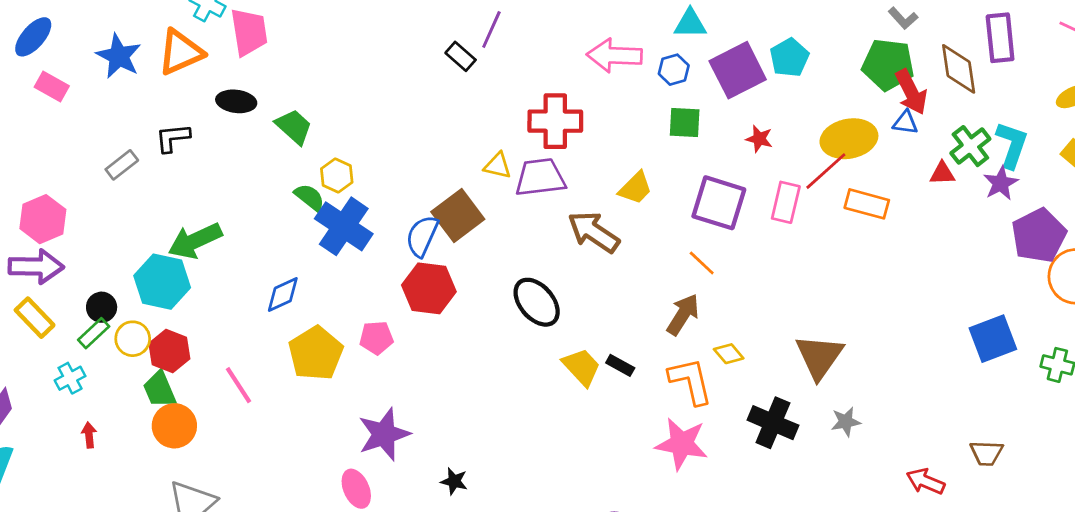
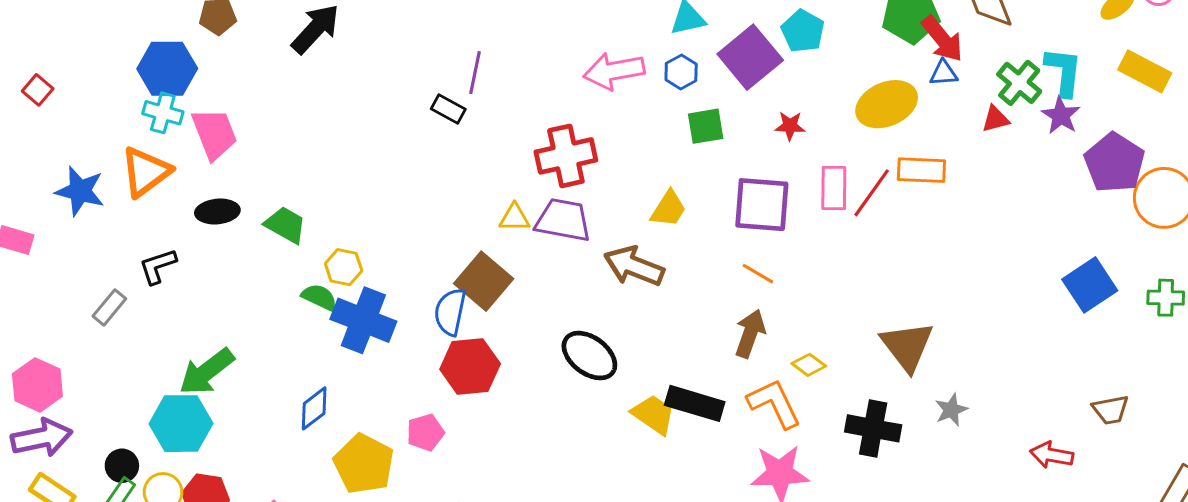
red line: (826, 171) -> (872, 193), moved
purple trapezoid: (540, 177) -> (563, 220), turned 30
black rectangle: (620, 365) -> (695, 403), size x1.8

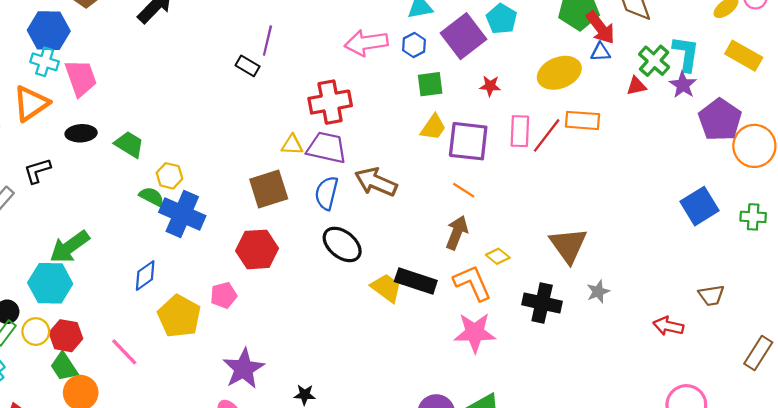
yellow trapezoid: (668, 209) -> (433, 127), moved
brown square: (484, 281) -> (269, 189), turned 30
blue semicircle: (450, 312) -> (326, 193), moved

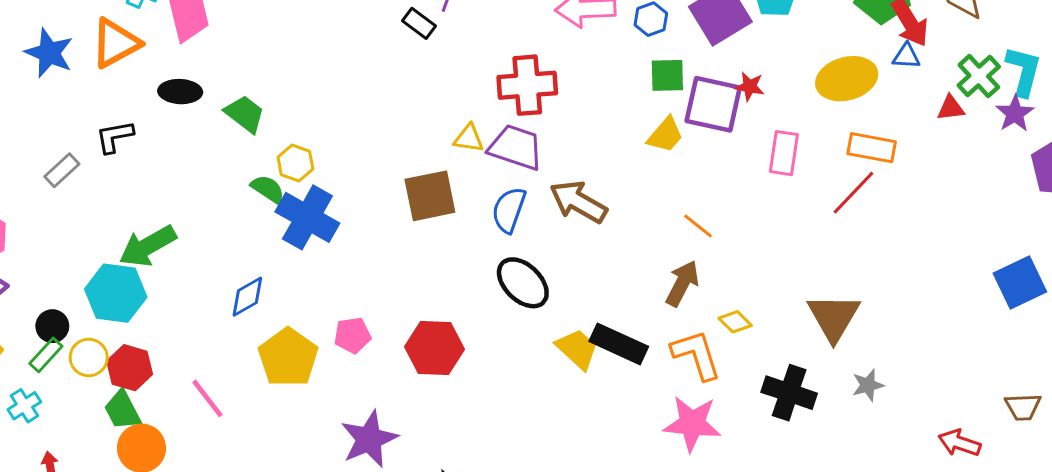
red line: (547, 135) -> (854, 193), moved
purple square: (468, 141) -> (713, 104), moved
red hexagon: (257, 249) -> (434, 348), moved

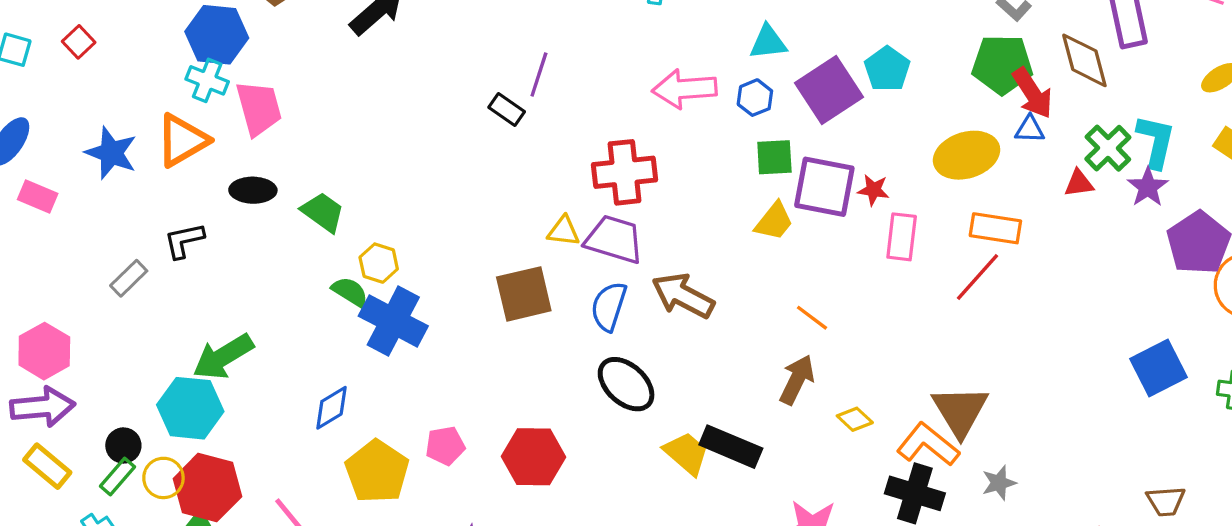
red star: (750, 87) -> (873, 190), moved
orange L-shape: (696, 355) -> (928, 445), moved, turned -32
red hexagon: (130, 368) -> (207, 488), size x1.4

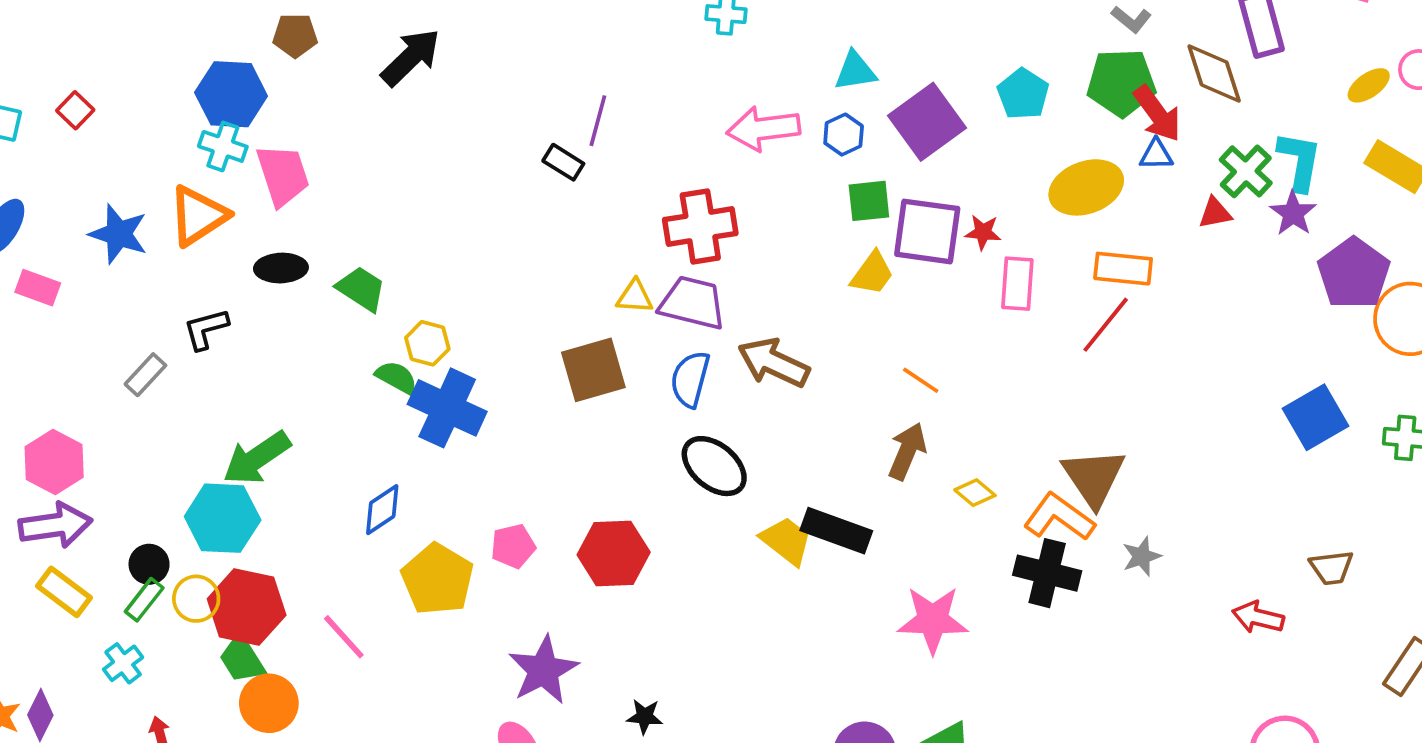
cyan pentagon: (887, 69) -> (1023, 94), moved

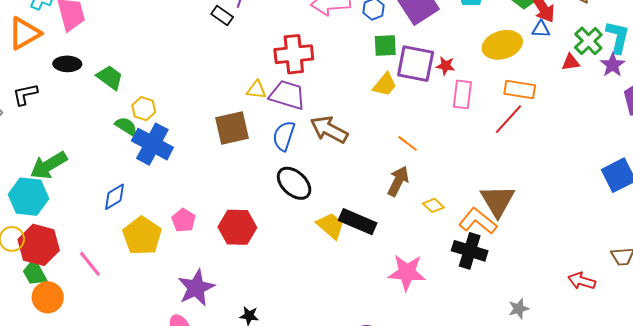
pink pentagon: (513, 546) -> (184, 220), turned -30
gray star: (1142, 556) -> (519, 309), moved

